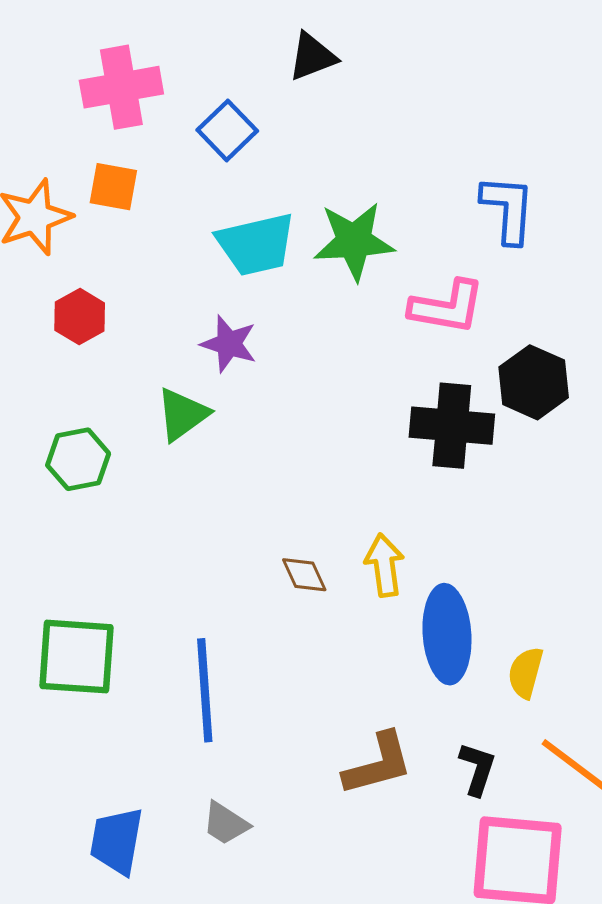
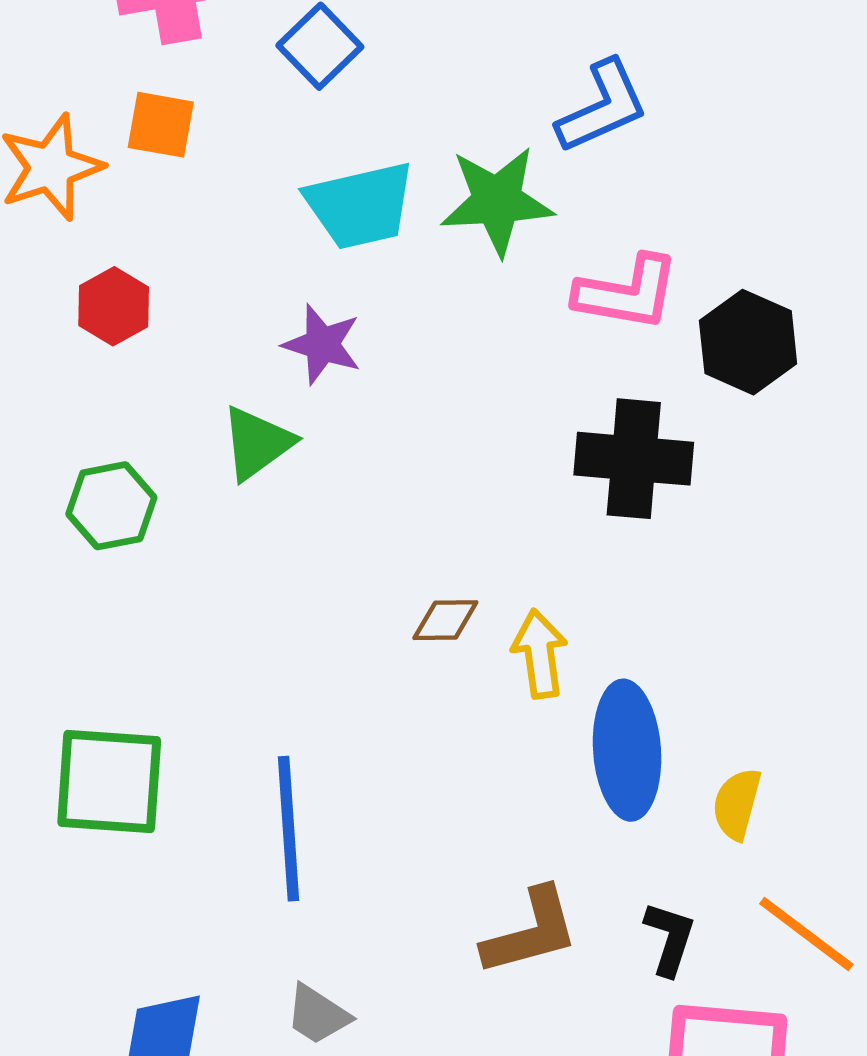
blue L-shape: (508, 209) -> (602, 107), moved, turned 62
black hexagon: (534, 382) -> (748, 342), moved
brown diamond: (304, 575) -> (445, 620), moved, turned -66

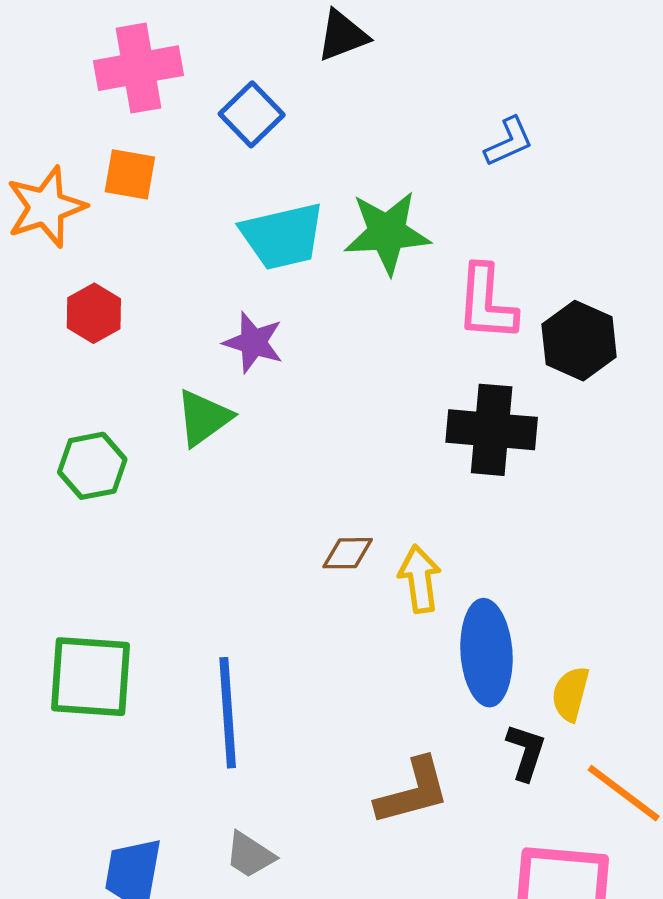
blue L-shape: (602, 107) -> (509, 142), moved, size x0.7
pink L-shape: (627, 293) -> (486, 303), turned 84
black L-shape: (670, 938) -> (526, 752), moved

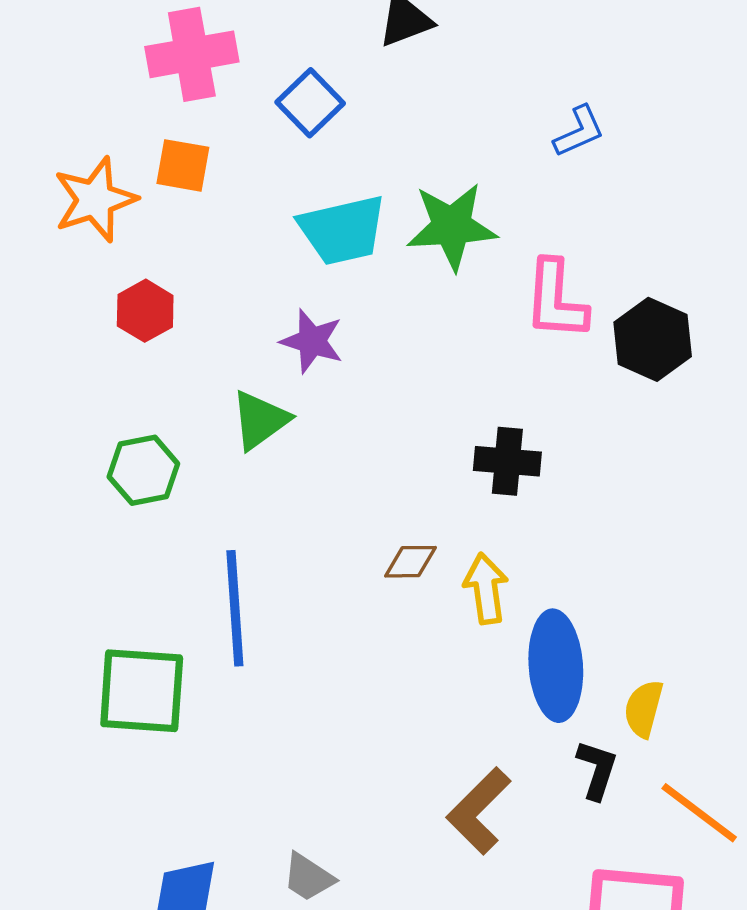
black cross: (492, 430) -> (507, 461), moved, size x0.7
blue line: (228, 713) -> (235, 608), moved
brown L-shape: (413, 791) -> (479, 811), turned 150

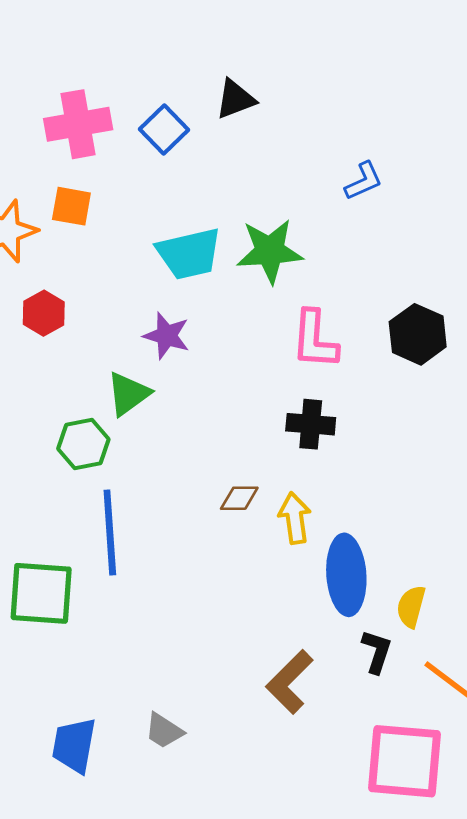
blue square: (310, 103) -> (164, 130), moved
pink L-shape: (556, 300) -> (315, 340), moved
green hexagon: (143, 470) -> (83, 444), moved

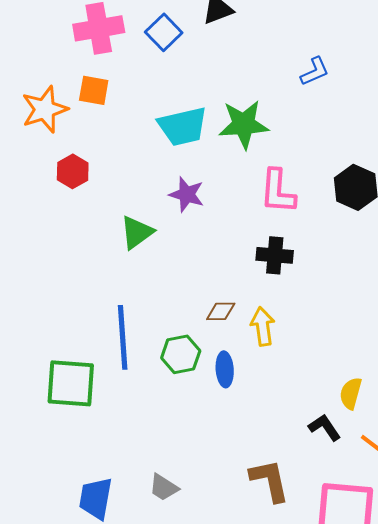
purple star: (167, 336) -> (187, 194), moved
green hexagon: (83, 444) -> (181, 354), moved
blue ellipse: (346, 575) -> (225, 369), moved, size x0.6
black L-shape: (377, 651) -> (325, 427), turned -52
brown L-shape: (290, 682) -> (270, 480), moved, turned 123

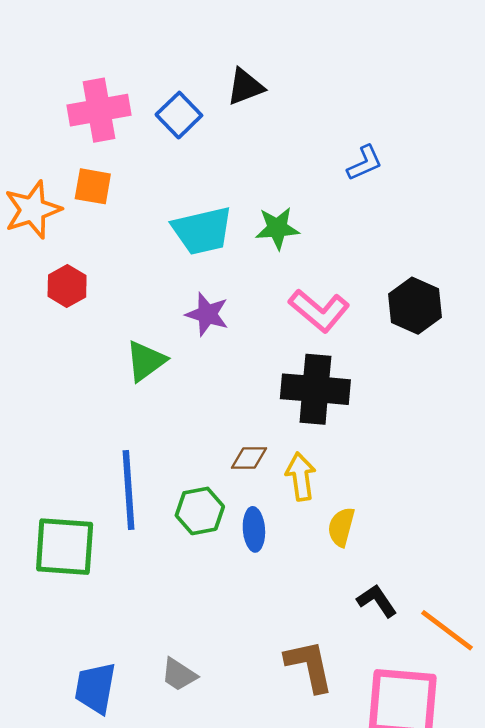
green star: (244, 124) -> (277, 228), size x0.7
pink L-shape: (278, 191) -> (319, 311), turned -54
black cross: (275, 255) -> (315, 389), size x1.5
yellow semicircle: (351, 393) -> (341, 527), moved

